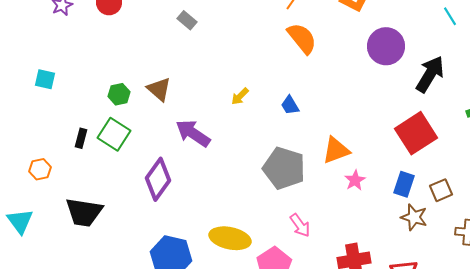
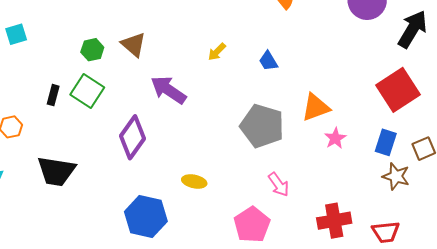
cyan square: (45, 79) -> (16, 34), turned -30
yellow ellipse: (230, 238) -> (194, 181), moved, size x0.6

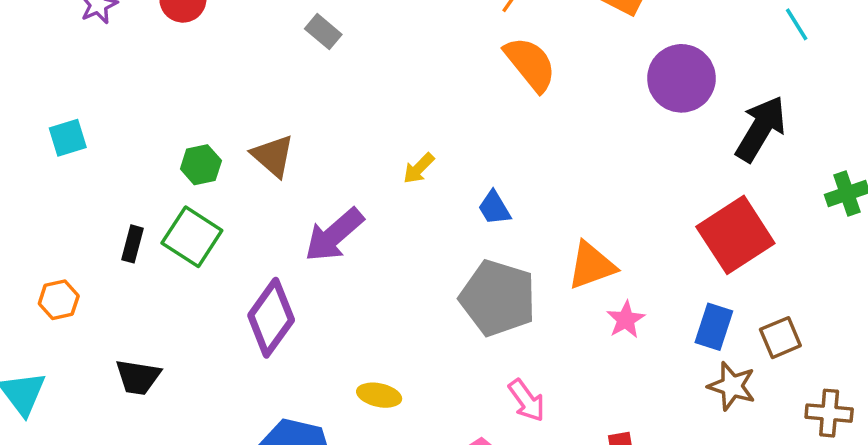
blue trapezoid: (268, 61) -> (494, 208), moved
purple arrow: (168, 90) -> (334, 235), turned -75
black trapezoid: (56, 171) -> (138, 377), size x0.7

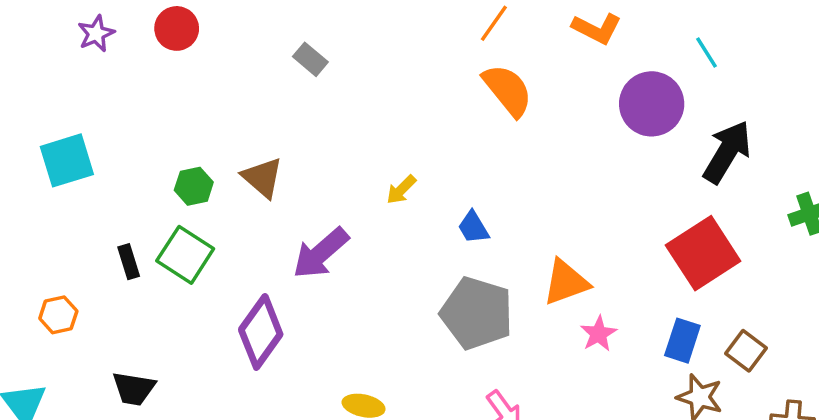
cyan line: (797, 24) -> (706, 52), moved
cyan square: (68, 138) -> (67, 160), size x1.5
black rectangle: (133, 244) -> (129, 262), turned -32
brown square: (780, 338) -> (746, 351), turned -30

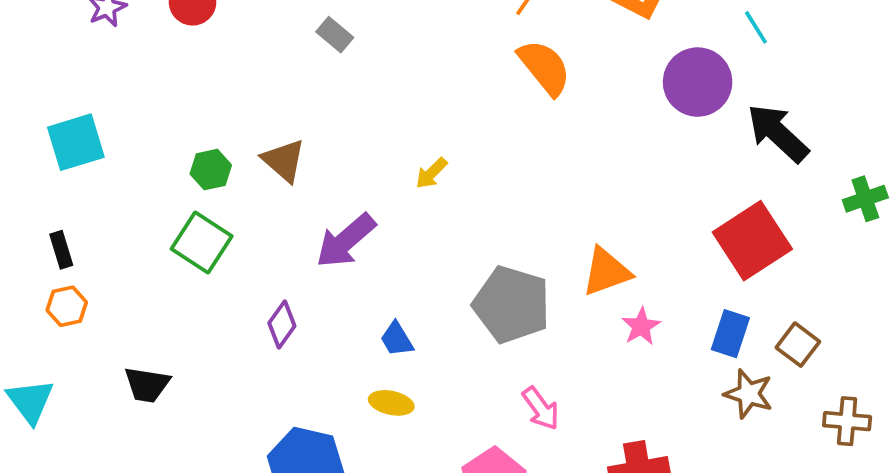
black arrow: (727, 152) -> (778, 133), turned -78
blue trapezoid: (473, 227) -> (397, 339), moved
black rectangle: (129, 262) -> (61, 250), moved
purple diamond: (261, 332) -> (282, 325), size x0.6

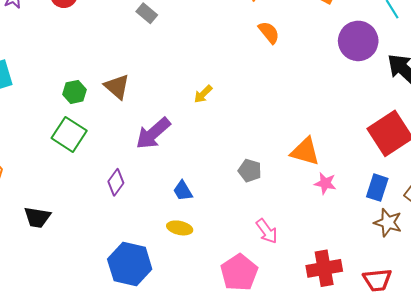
orange semicircle: (544, 67) -> (269, 32), size x0.7
orange triangle: (606, 272) -> (305, 151), turned 36
gray pentagon: (512, 304) -> (250, 171), size x0.5
pink star: (641, 326) -> (325, 183), turned -30

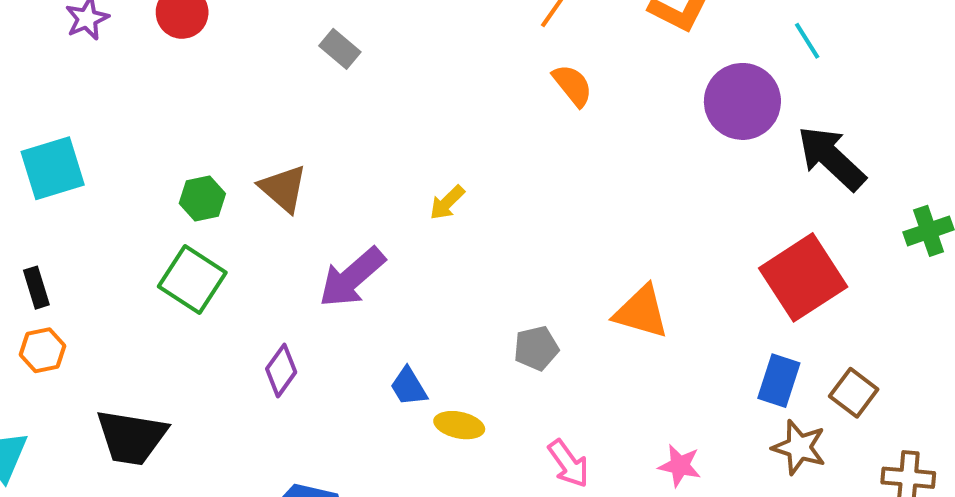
gray pentagon: (250, 171) -> (536, 348), turned -30
pink star: (325, 183) -> (680, 466), moved
black trapezoid: (37, 217) -> (132, 437), size x1.4
yellow ellipse: (180, 228) -> (459, 425), moved

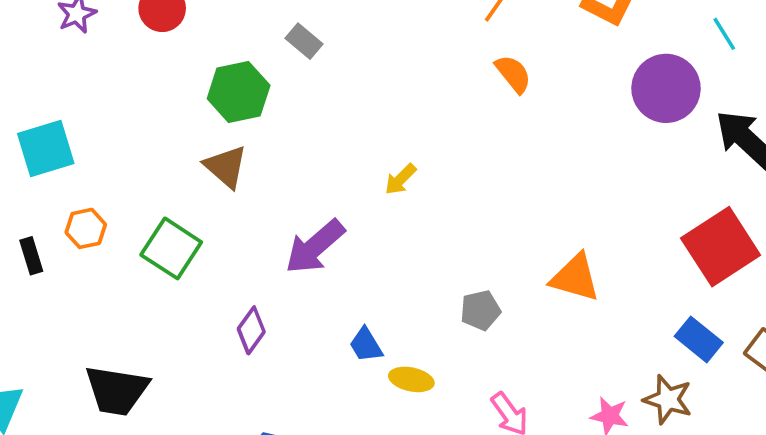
brown triangle: (283, 188) -> (226, 167), moved
green hexagon: (202, 199) -> (239, 92), moved, size x1.5
orange hexagon: (42, 350) -> (86, 228), moved
blue rectangle: (779, 381) -> (699, 339), turned -69
brown star: (799, 447) -> (668, 399), moved

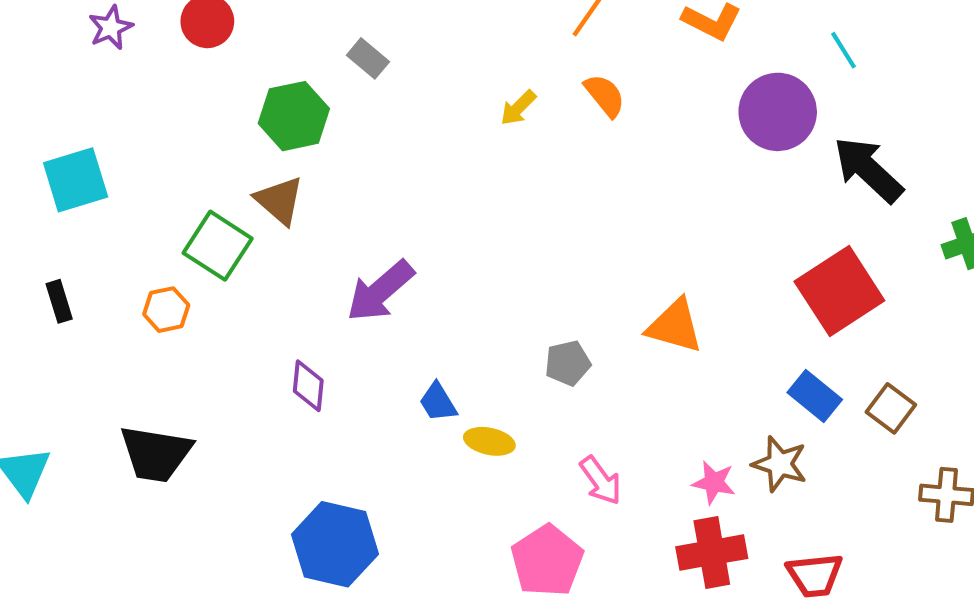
yellow arrow: (400, 179) -> (518, 108), moved
orange hexagon: (86, 228) -> (166, 310), moved
green square: (171, 248) -> (218, 246), moved
purple diamond: (251, 330) -> (308, 386), turned -30

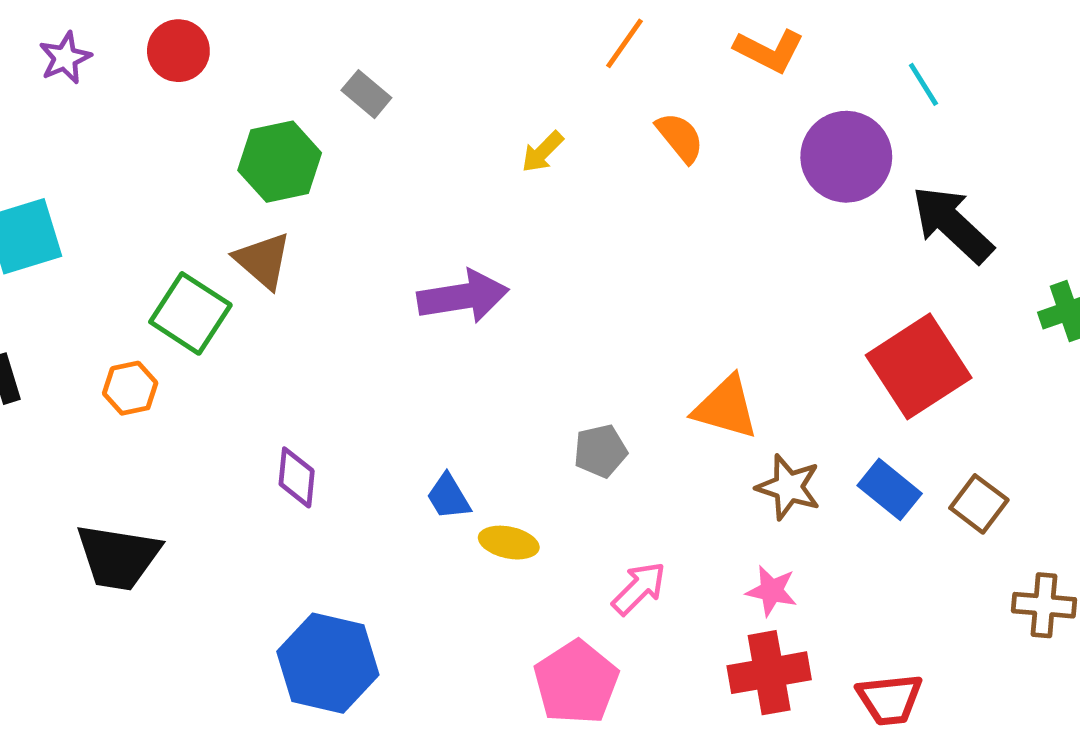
orange semicircle: (605, 95) -> (680, 137), moved
purple arrow: (380, 291) -> (463, 297), moved, turned -148
brown star: (780, 464) -> (788, 487), moved
pink arrow: (601, 480) -> (639, 588), turned -99

